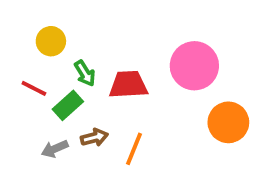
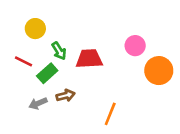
pink circle: (194, 66) -> (135, 46), size x0.6
orange circle: (228, 122) -> (159, 71), moved
orange line: (134, 149) -> (110, 114), moved

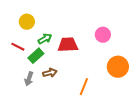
green arrow: (59, 51) -> (45, 39), turned -88
orange circle: (159, 71) -> (118, 67), moved
gray arrow: (38, 103) -> (29, 79), turned -48

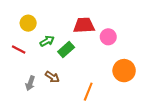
red trapezoid: (68, 45) -> (84, 25), moved
green rectangle: (36, 56) -> (66, 49), moved
brown arrow: (50, 73) -> (52, 77), turned 48

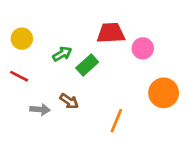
yellow circle: (28, 23) -> (22, 39), moved
red line: (19, 49) -> (19, 76), moved
gray arrow: (30, 83) -> (40, 110), turned -104

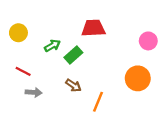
pink circle: (143, 48) -> (148, 41), moved
red line: (19, 76) -> (23, 71), moved
brown arrow: (69, 101) -> (73, 85), moved

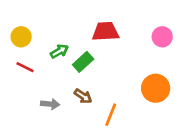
pink circle: (148, 41) -> (162, 37), moved
red line: (23, 71) -> (25, 67), moved
gray arrow: (34, 92) -> (50, 104), moved

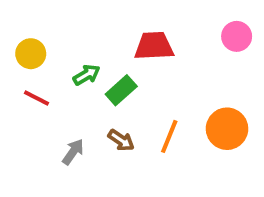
pink circle: (162, 37) -> (237, 36), moved
gray arrow: (50, 104) -> (73, 152), turned -60
orange line: (111, 115) -> (169, 136), moved

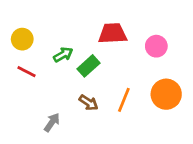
pink circle: (237, 36) -> (156, 46), moved
gray arrow: (73, 152) -> (52, 122), moved

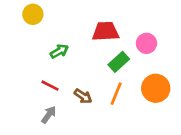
yellow circle: (22, 39) -> (33, 14), moved
green rectangle: (89, 66) -> (119, 62), moved
red line: (26, 72) -> (50, 86), moved

